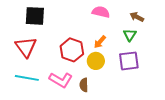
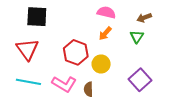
brown arrow: (137, 17) -> (144, 18), turned -48
orange arrow: (100, 42) -> (105, 33), moved
purple square: (129, 61) -> (140, 80), moved, turned -35

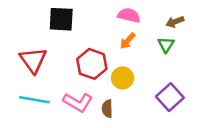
black square: (37, 17) -> (61, 19), moved

